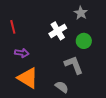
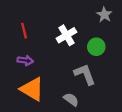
gray star: (81, 13) -> (104, 15), moved
red line: (13, 27) -> (24, 31), moved

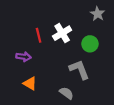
red line: (24, 31) -> (39, 35), moved
orange triangle: (32, 89) -> (30, 83), size x0.6

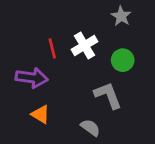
gray star: (97, 14) -> (121, 16), moved
purple arrow: (24, 57) -> (32, 78), size x1.5

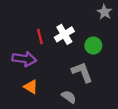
gray star: (121, 16) -> (104, 12), moved

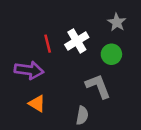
gray star: (104, 12) -> (117, 22), moved
gray semicircle: (69, 97) -> (82, 115), turned 64

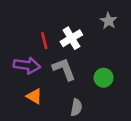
green circle: (111, 54) -> (104, 78), moved
gray L-shape: (98, 86) -> (64, 69), moved

